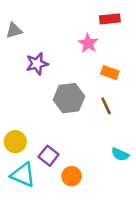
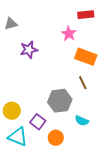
orange rectangle: (110, 73) -> (86, 57), size x1.5
gray hexagon: (69, 98) -> (60, 101), moved
cyan semicircle: (120, 154) -> (82, 121), moved

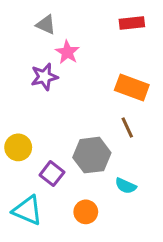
gray triangle: (11, 24) -> (46, 25), moved, turned 40
pink star: (69, 34) -> (67, 52), moved
yellow circle: (12, 111) -> (18, 147), moved
purple square: (38, 122) -> (52, 174), moved

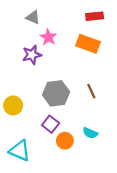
orange rectangle: (132, 88) -> (88, 44), moved
gray hexagon: (92, 155) -> (56, 93), moved
purple square: (52, 174) -> (51, 124), moved
orange circle: (86, 212) -> (65, 141), moved

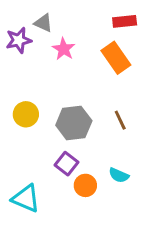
orange rectangle: (88, 44) -> (116, 58), turned 35
purple star: (32, 55) -> (19, 40), moved
yellow circle: (13, 105) -> (26, 114), moved

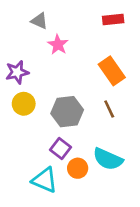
purple star: (19, 40) -> (17, 72), moved
orange rectangle: (116, 58) -> (112, 71), moved
cyan semicircle: (119, 175) -> (108, 159), size x1.6
cyan triangle: (26, 198) -> (45, 180), moved

